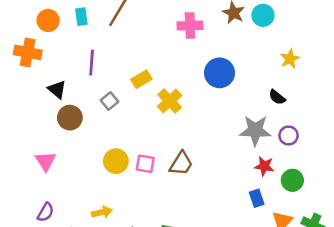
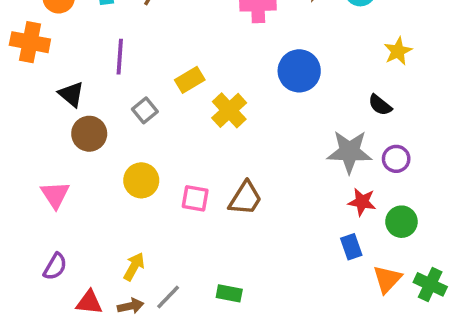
yellow circle: (116, 161) -> (141, 180), moved
yellow arrow: (102, 212) -> (134, 267), turned -48

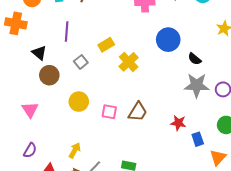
black semicircle: (380, 105) -> (195, 59), moved
red star: (362, 202) -> (178, 123), moved

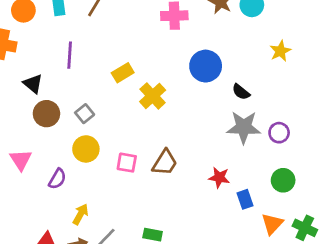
gray square: (81, 62) -> (85, 114), moved
purple semicircle: (30, 150) -> (57, 179), moved

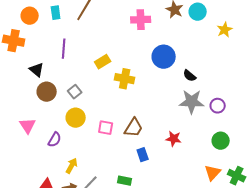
yellow star: (280, 51) -> (225, 30), moved
yellow cross: (153, 96) -> (125, 79), turned -36
blue rectangle: (245, 199) -> (143, 155), moved

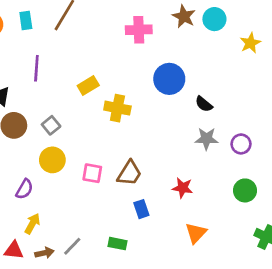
gray star: (192, 102) -> (206, 139), size x0.7
yellow arrow: (72, 166) -> (32, 224), moved
orange triangle: (213, 173) -> (196, 233), moved

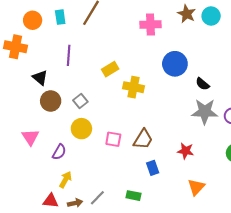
gray star: (206, 139) -> (205, 112), size x1.4

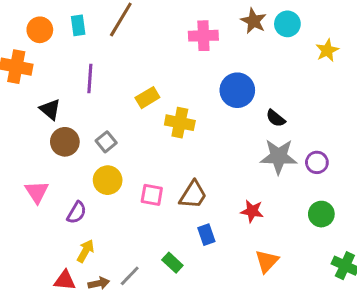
green rectangle: (133, 196) -> (172, 263), moved, turned 32

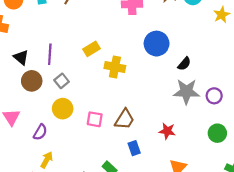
purple line: (90, 78) -> (50, 54), moved
black semicircle: (276, 118) -> (184, 64), turned -88

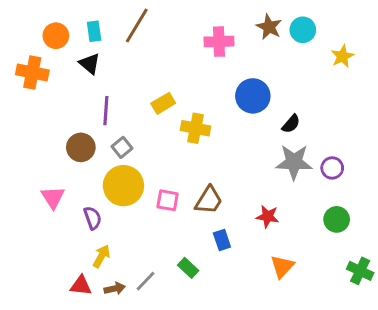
black triangle: (21, 57) -> (90, 64), moved
yellow circle: (63, 109) -> (123, 186), size x1.4
purple semicircle: (40, 132) -> (93, 218), turned -49

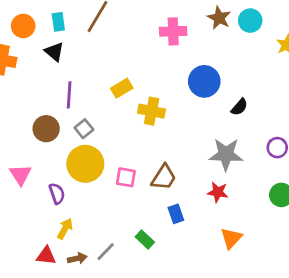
gray star: (294, 162) -> (226, 154), moved

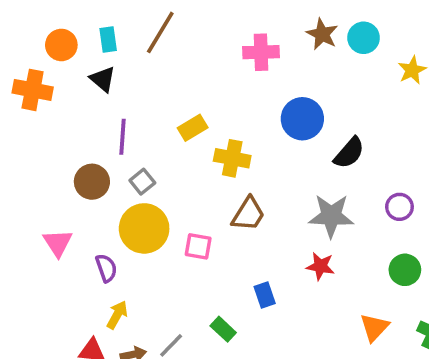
black semicircle: (239, 107) -> (349, 153), size x1.4
brown trapezoid: (164, 177) -> (248, 214), moved
orange triangle: (231, 238) -> (374, 327), moved

